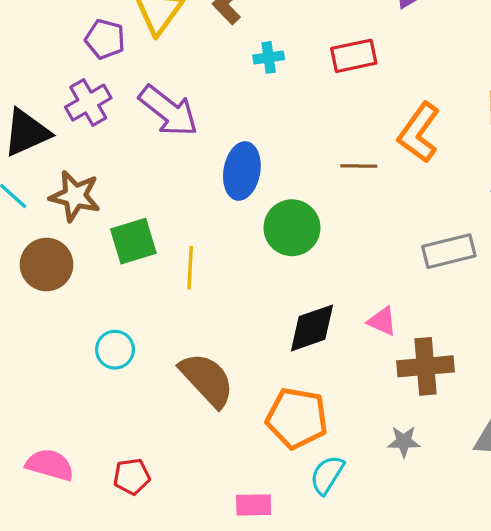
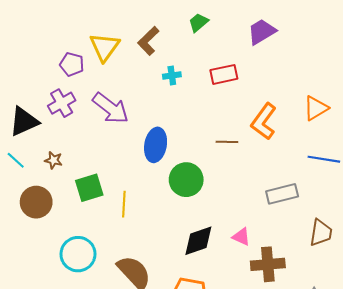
brown star: (75, 196) -> (53, 160), size x0.6
cyan circle: (115, 350) -> (78, 254), size x1.5

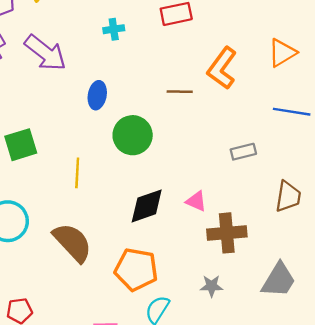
cyan cross: (172, 76) -> (114, 29), moved
blue ellipse: (156, 145) -> (97, 95), size x0.7
gray rectangle: (282, 194) -> (243, 152), size x0.7
yellow line: (124, 204) -> (77, 173), moved

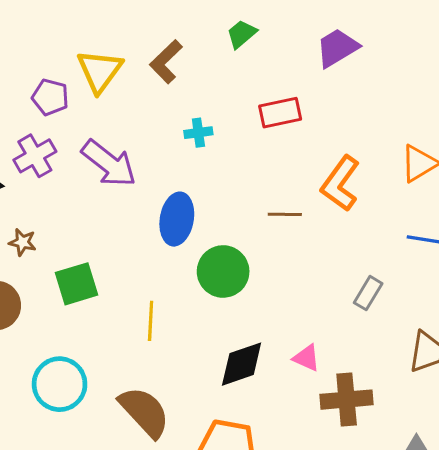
blue ellipse: (97, 95) -> (177, 219), size x1.4
gray rectangle: (243, 152) -> (368, 293), turned -45

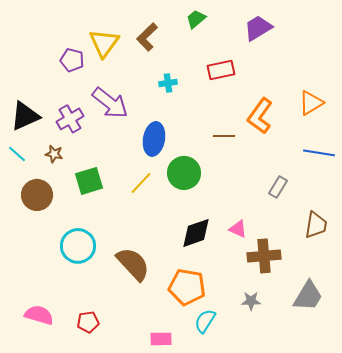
purple cross: (35, 156) -> (70, 119), moved
yellow line: (151, 321) -> (141, 183), moved, turned 40

